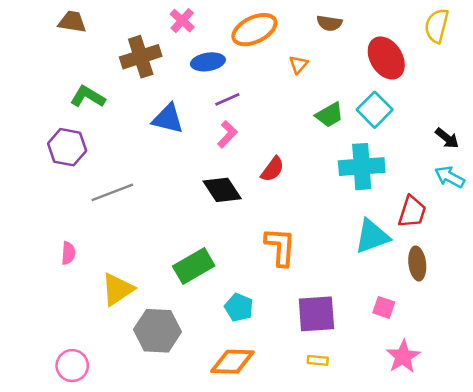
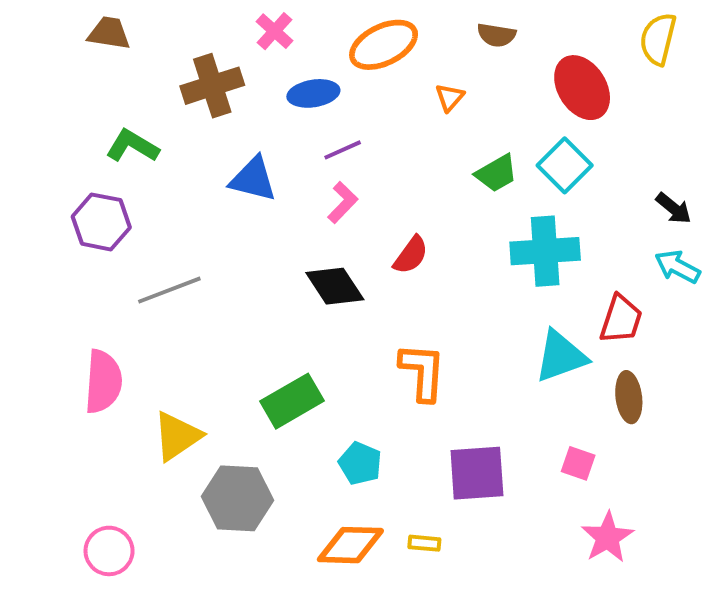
pink semicircle: (68, 253) -> (103, 382), size x1.8
yellow rectangle: (318, 360) -> (424, 543), moved

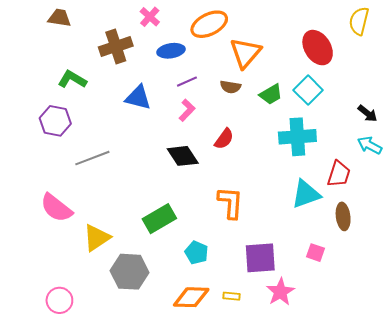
brown semicircle: (496, 35) -> (230, 87), moved
orange triangle: (450, 97) -> (245, 53), size x2.0
pink semicircle: (103, 382) -> (56, 208), turned 124
pink star: (607, 537) -> (280, 292), moved

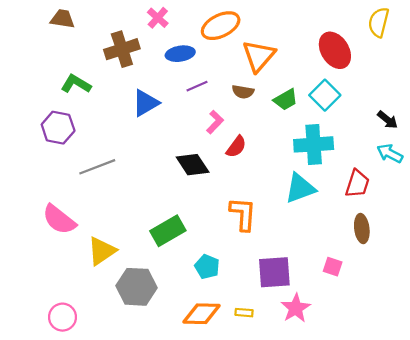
blue triangle: (138, 97) -> (145, 103), turned -44
pink L-shape: (187, 110) -> (215, 122), moved
cyan triangle: (306, 194) -> (300, 188), moved

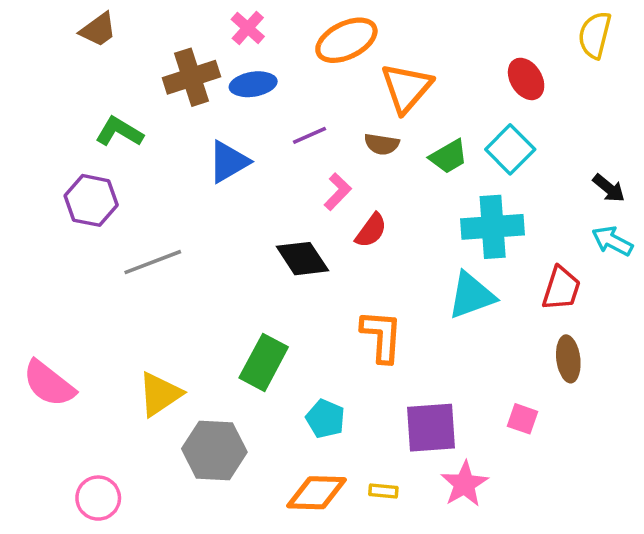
brown trapezoid: (62, 19) -> (98, 30), turned 135
red ellipse: (335, 50) -> (526, 79), size x0.7
blue ellipse: (180, 54) -> (253, 84), moved
pink semicircle: (59, 220) -> (49, 384), moved
green rectangle: (168, 231) -> (264, 362), turned -32

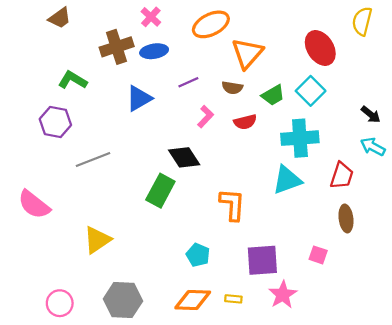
red ellipse: (526, 79) -> (320, 48), size x1.4
red semicircle: (371, 230) -> (245, 122), moved, turned 40
green rectangle: (264, 362) -> (160, 191), moved
pink semicircle: (49, 384) -> (34, 205), moved
gray hexagon: (214, 450) -> (123, 300), moved

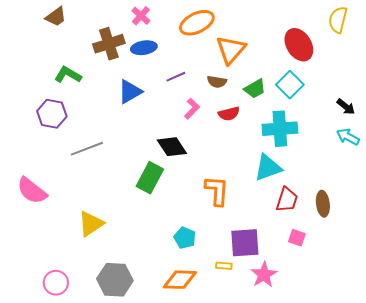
red trapezoid: (342, 176) -> (287, 200), moved
yellow rectangle: (233, 299) -> (224, 266), moved

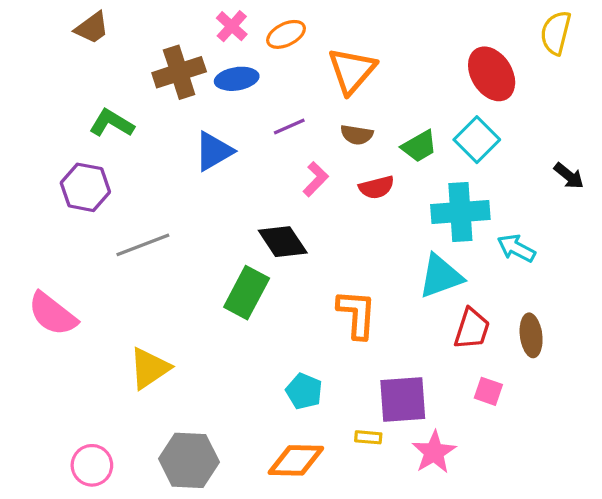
orange ellipse: (197, 23) -> (286, 34), moved, size x0.7
orange triangle: (231, 50) -> (352, 71), moved
cyan arrow: (348, 137) -> (516, 248), moved

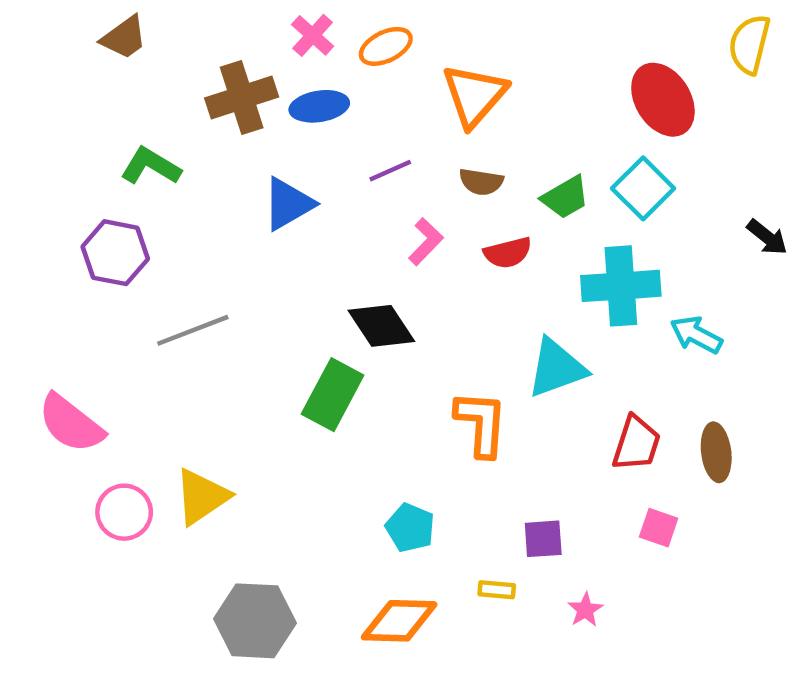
cyan triangle: (441, 276) -> (557, 368), moved
purple square: (403, 400) -> (543, 539), size x0.6
pink star: (434, 452) -> (585, 610), size x0.6
pink circle: (92, 465) -> (124, 512), moved

